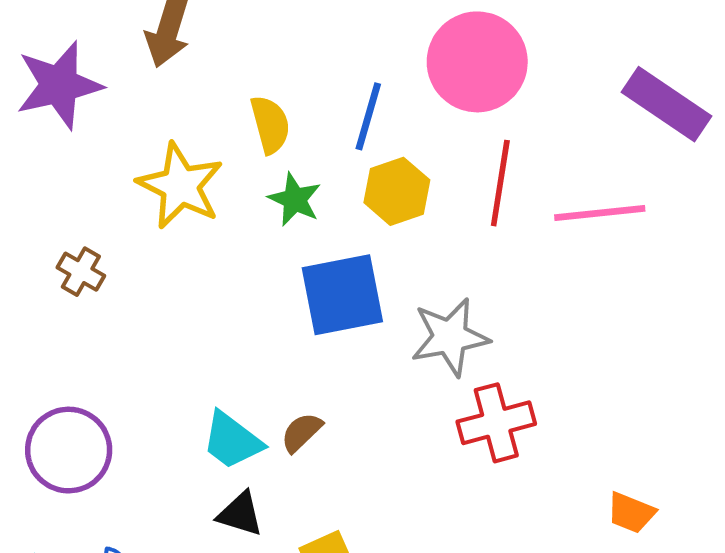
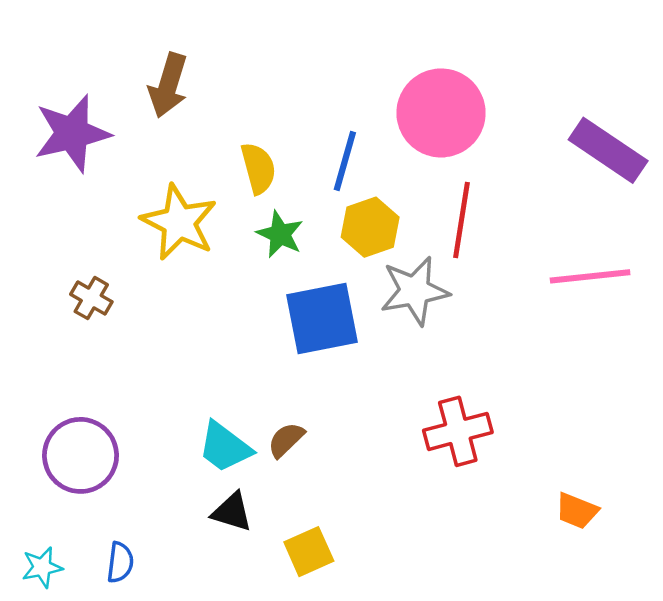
pink line: (600, 213) -> (590, 276), moved
gray star: (450, 337) -> (415, 291), moved

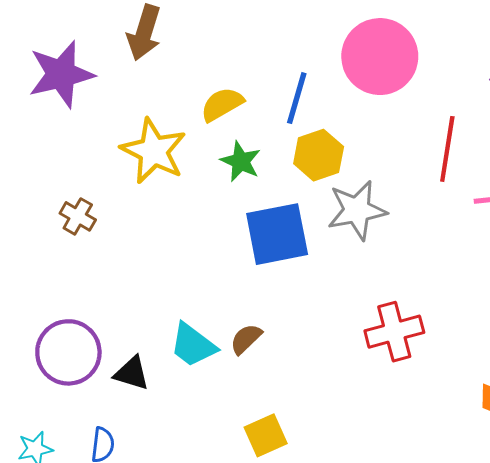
yellow semicircle: (258, 168) -> (222, 104), turned -105
red line: (461, 220) -> (447, 149), moved
black triangle: (232, 512) -> (132, 373), moved

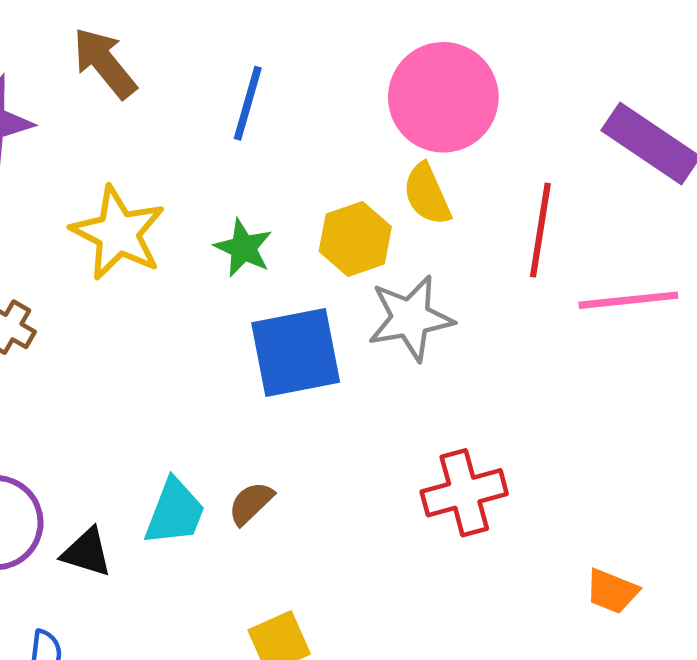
brown arrow: (144, 33) -> (105, 63), turned 124
blue line: (297, 98) -> (248, 103), moved
yellow semicircle: (222, 104) -> (427, 194), moved, turned -84
cyan trapezoid: (193, 345) -> (175, 512), turned -106

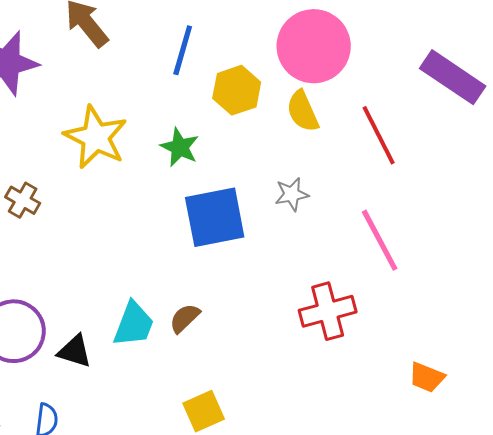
red line: (540, 230) -> (379, 135), turned -36
yellow hexagon: (355, 239) -> (237, 90), moved
pink line: (628, 300) -> (380, 240), moved, turned 68
gray star: (410, 318) -> (292, 194), size x0.6

